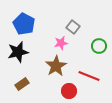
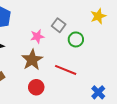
gray square: (73, 27) -> (59, 25), moved
red circle: (69, 91) -> (36, 87), moved

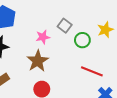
yellow star: (98, 16) -> (105, 30), moved
red line: (66, 70) -> (92, 71), moved

